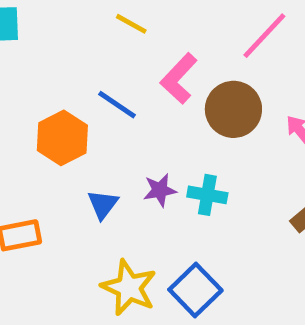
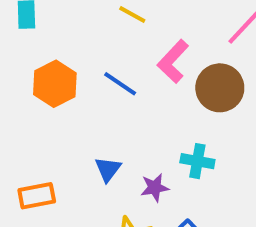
orange hexagon: (62, 138) -> (55, 84), moved
purple star: (160, 190) -> (155, 188), moved

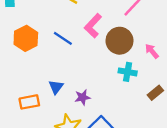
cyan cross: (197, 161) -> (128, 72), moved
orange rectangle: (37, 196) -> (29, 102), moved

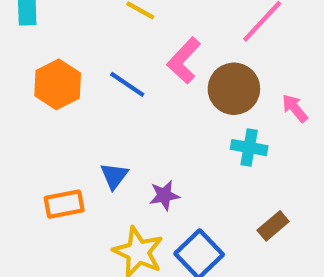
brown rectangle: (155, 93) -> (273, 226), moved

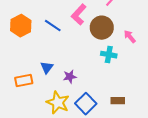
brown rectangle: (273, 226) -> (118, 101), moved, turned 40

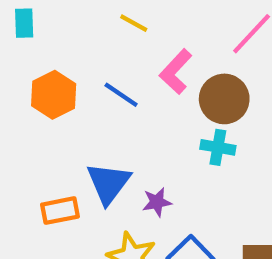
cyan cross: (109, 55) -> (218, 147), moved
blue triangle: (47, 68) -> (108, 183), size x1.6

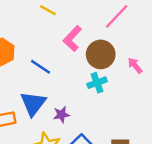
blue line: (121, 95) -> (41, 67), moved
cyan cross: (218, 147) -> (97, 83), turned -30

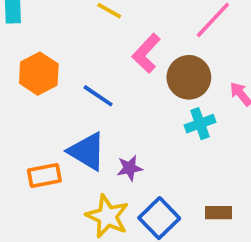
cyan cross: (97, 83) -> (200, 124), moved
blue triangle: (33, 104) -> (87, 151), turned -36

